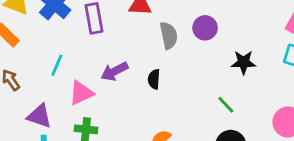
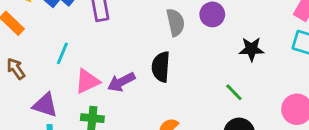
purple arrow: (114, 71) -> (121, 82), moved
black semicircle: (154, 79) -> (161, 67), size x1.5

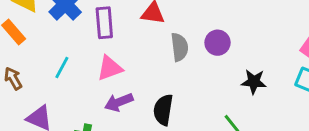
black semicircle: (161, 67) -> (163, 110), moved
pink triangle: (87, 81) -> (110, 68), moved

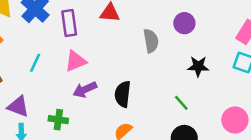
purple circle: (218, 43) -> (184, 23), moved
gray semicircle: (179, 47) -> (151, 41), moved

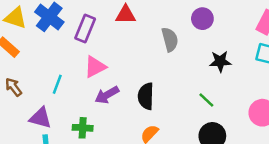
purple rectangle: (69, 23) -> (85, 29), turned 35
cyan line: (35, 63) -> (57, 84), moved

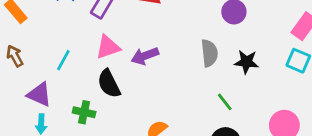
gray semicircle: (170, 39) -> (209, 53), moved
purple arrow: (107, 95) -> (145, 56), moved
black semicircle: (146, 96) -> (109, 84), moved, turned -36

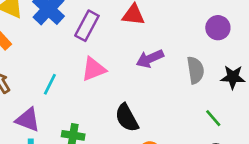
purple arrow: (145, 56) -> (150, 59), moved
black semicircle: (109, 84) -> (127, 118), moved

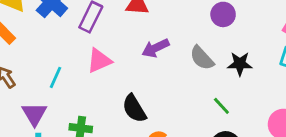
gray semicircle: (195, 70) -> (202, 58), turned 148
purple triangle: (28, 120) -> (34, 114), turned 40

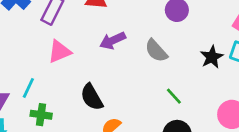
black star: (240, 64) -> (212, 57), moved, turned -30
cyan line: (56, 77) -> (28, 88), moved

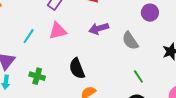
cyan line: (28, 88) -> (29, 36), moved

